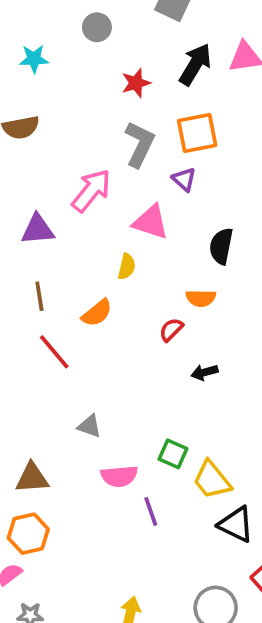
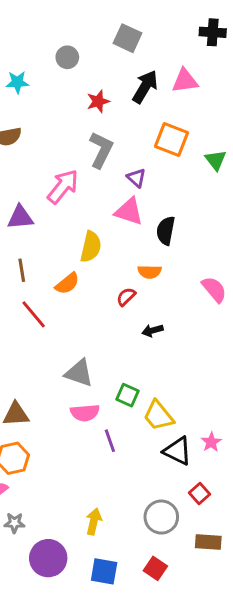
orange square: (197, 133) -> (172, 140), moved, turned 32
pink triangle: (151, 222) -> (129, 212), moved
yellow semicircle: (127, 267) -> (91, 247), size x1.5
gray triangle: (90, 426) -> (79, 373), moved, size x1.5

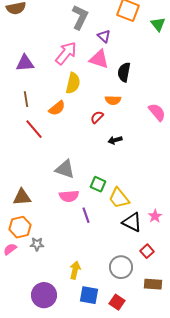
pink arrow: (63, 187) -> (66, 53), moved
gray star: (14, 523) -> (37, 244), moved
blue square: (104, 571) -> (89, 295), moved

